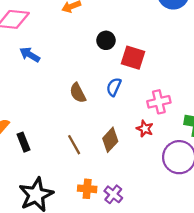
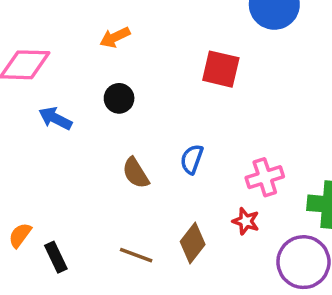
black circle: (106, 40) -> (119, 98), moved
red square: (133, 58) -> (221, 69), moved
brown line: (74, 145) -> (136, 255), turned -36

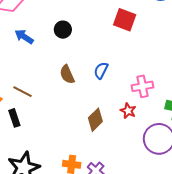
brown line: (136, 255) -> (23, 92), moved

